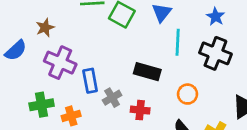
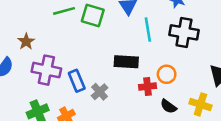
red cross: (140, 110) -> (147, 87), moved

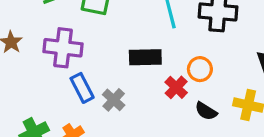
purple cross: (46, 70) -> (63, 48), moved
red cross: (147, 87) -> (176, 87), turned -35

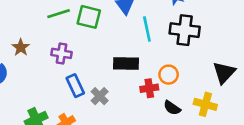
purple cross: (63, 48) -> (61, 53), size x0.7
red cross: (176, 87) -> (149, 88), turned 36

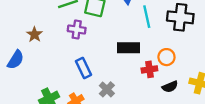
purple cross: (61, 53) -> (77, 29), moved
gray cross: (100, 96) -> (107, 89), moved
black semicircle: (172, 108) -> (170, 87), turned -56

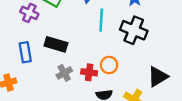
black rectangle: (128, 48) -> (56, 44), moved
gray cross: (107, 89) -> (64, 73), moved

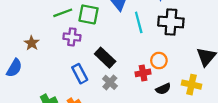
black rectangle: (56, 44) -> (105, 58), turned 45
gray cross: (64, 73) -> (110, 82), moved

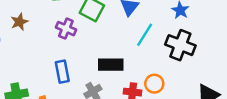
cyan line: (139, 22) -> (145, 35), turned 30
black rectangle: (105, 58) -> (111, 65), moved, turned -60

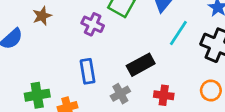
black rectangle: (111, 65) -> (141, 65), turned -30
orange circle: (154, 84) -> (211, 90), moved

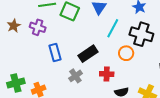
purple cross: (93, 24) -> (38, 27), moved
blue rectangle: (88, 71) -> (55, 53), moved
orange circle: (211, 90) -> (126, 53), moved

